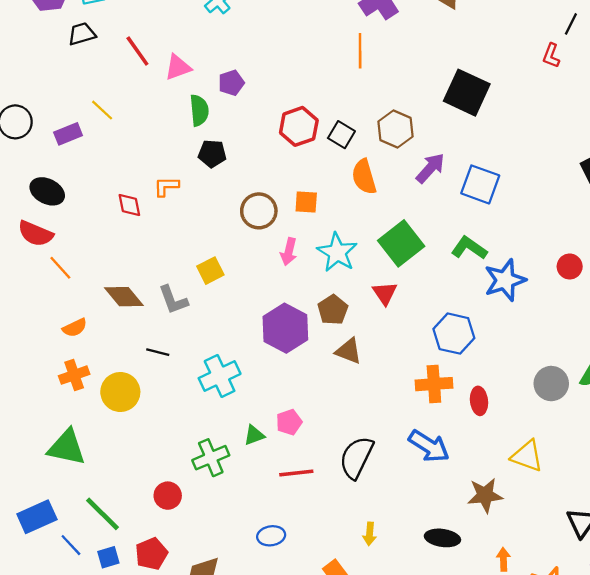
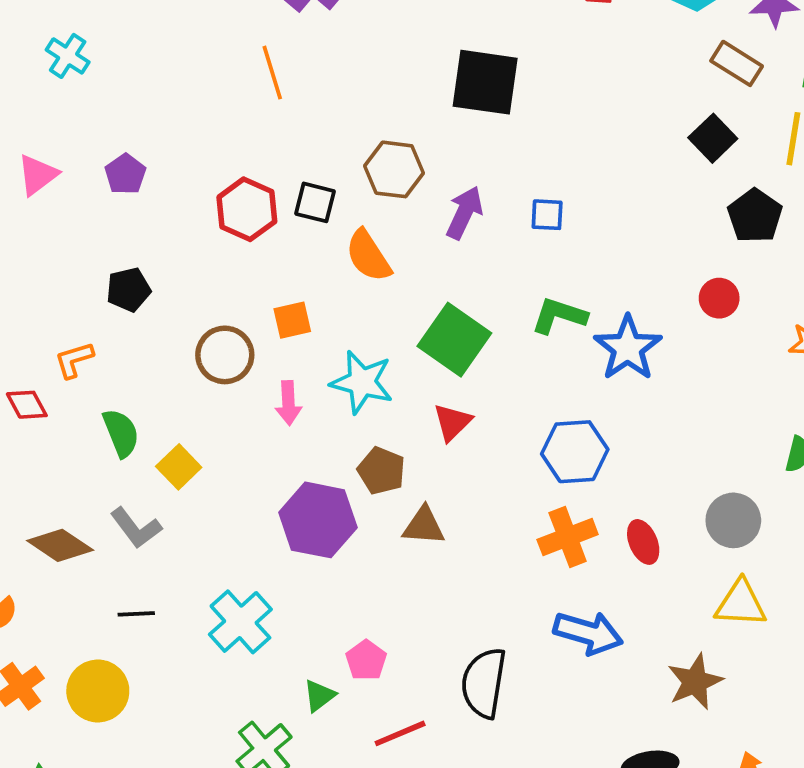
orange line: (360, 51) -> (272, 73), moved
green semicircle: (199, 110) -> (121, 433), moved
blue square: (480, 184) -> (547, 215), size x0.6
red triangle: (385, 293) -> (452, 422), turned 36
gray circle: (551, 384) -> (733, 520), moved

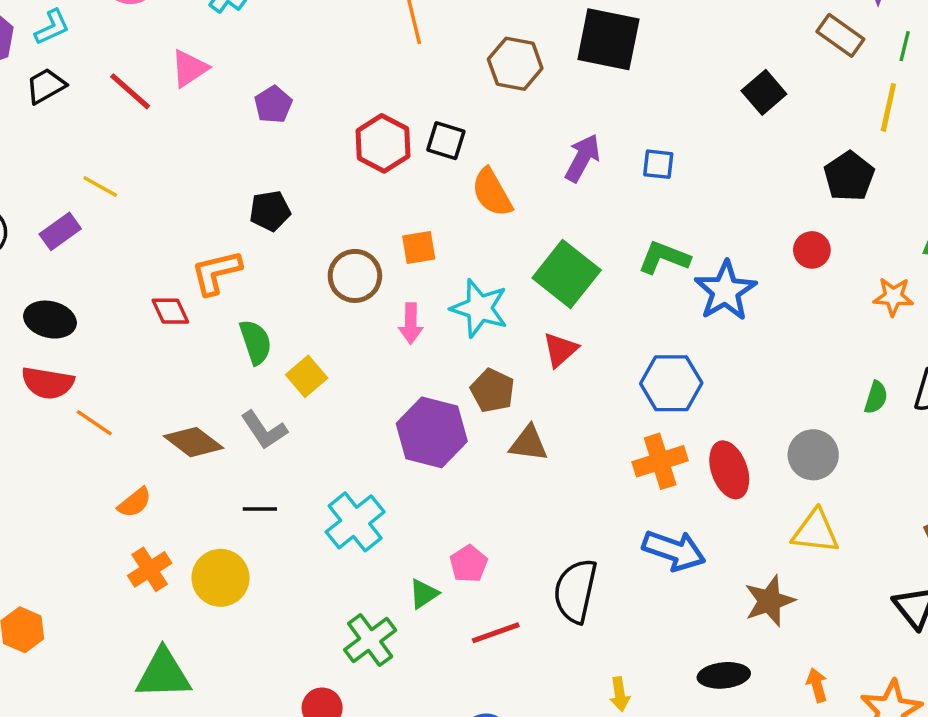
black square: (713, 138) -> (764, 92), moved
brown hexagon: (394, 169) -> (515, 64), moved
pink triangle: (38, 175) -> (189, 68), moved
orange L-shape: (74, 360) -> (216, 272), size x1.4
red ellipse: (643, 542) -> (729, 470), size x1.4

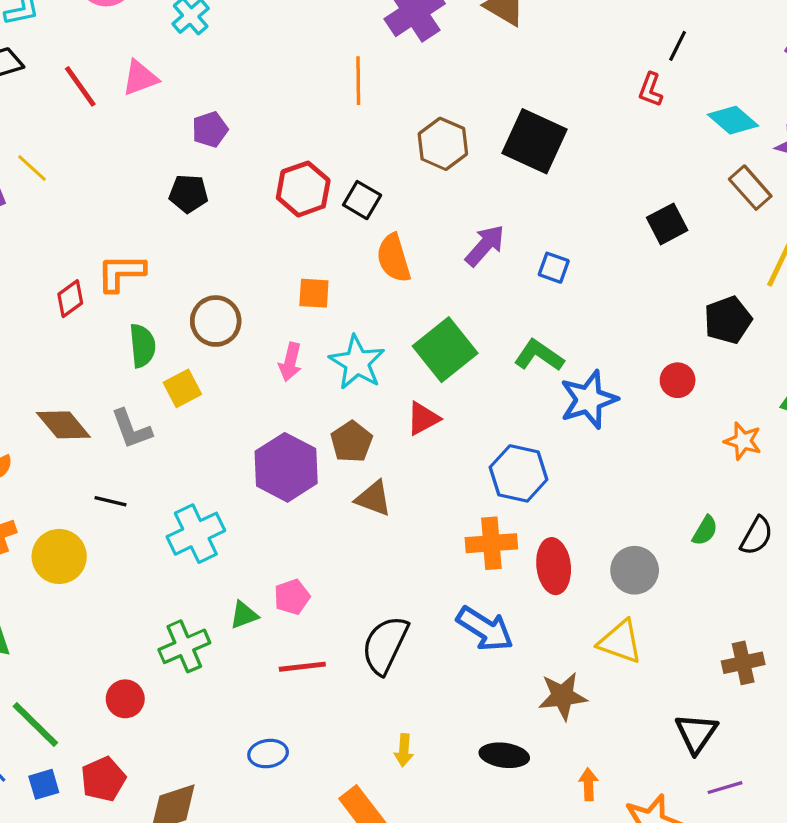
black pentagon: (270, 211) -> (188, 194), moved
brown circle: (355, 276) -> (216, 321), moved
red diamond: (170, 311) -> (70, 299), turned 66

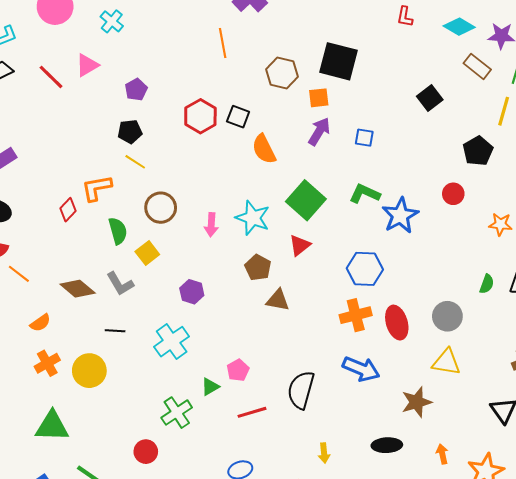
yellow line: (32, 168) -> (135, 162), moved
orange square: (314, 293) -> (319, 98), moved
purple hexagon: (286, 467) -> (192, 292), moved, size x0.6

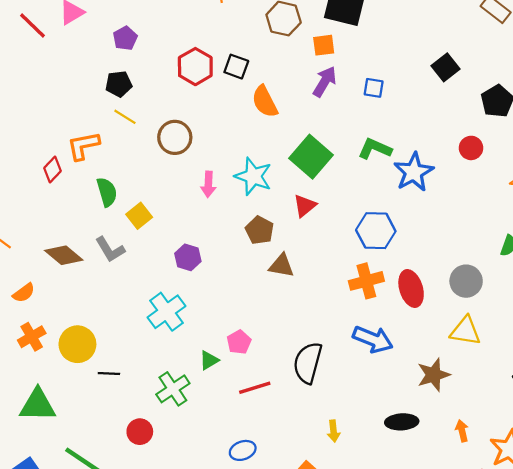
black square: (430, 98) -> (446, 67), moved
brown circle: (161, 208) -> (175, 137), moved
black line: (115, 331) -> (109, 374), moved

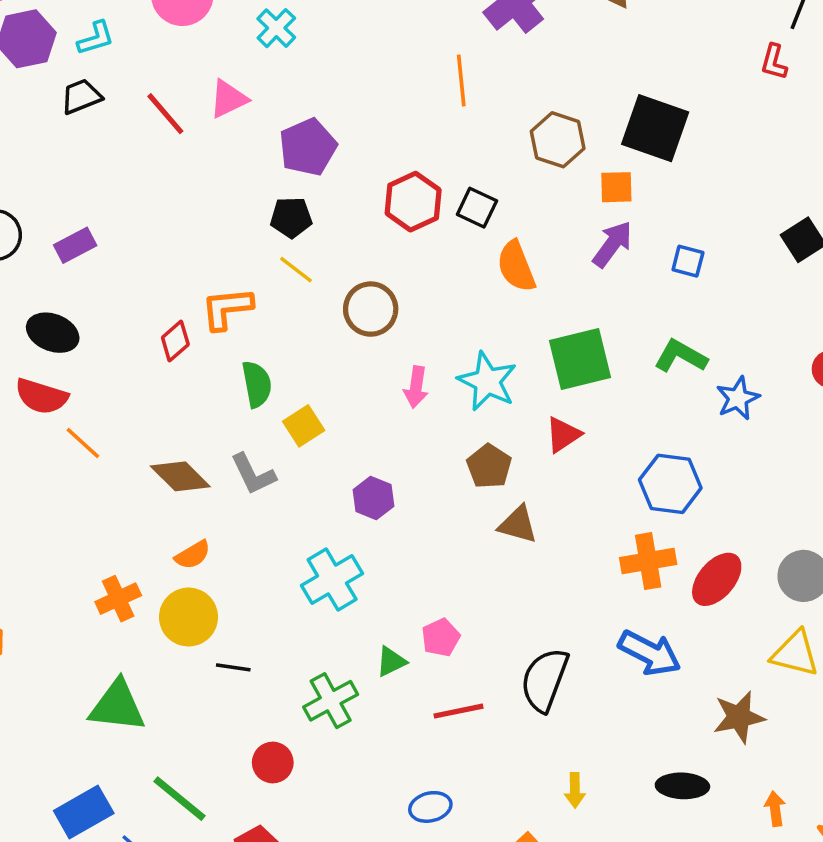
purple pentagon: (125, 38) -> (308, 147), size x1.5
green square: (311, 157) -> (580, 359), turned 30
blue star: (414, 172) -> (738, 398), size x0.7
red ellipse: (411, 288) -> (717, 579), turned 52
orange semicircle: (24, 293) -> (193, 555), moved

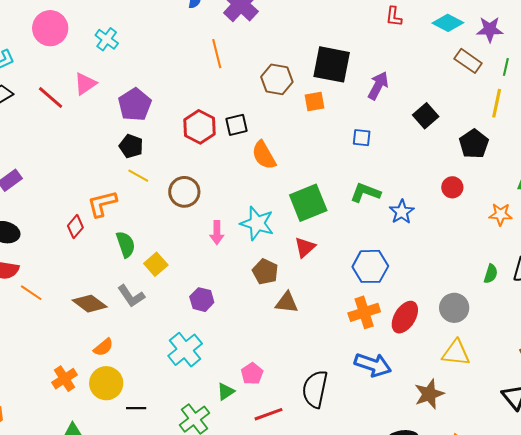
black square: (477, 208) -> (236, 125), turned -30
black pentagon: (291, 217) -> (131, 146), turned 30
purple arrow: (612, 244) -> (378, 86), moved

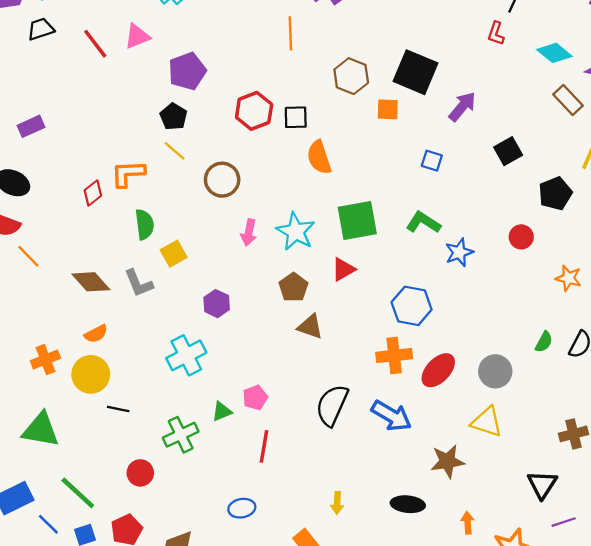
black semicircle: (315, 389) -> (332, 405), moved
red line: (268, 414) -> (264, 446), turned -72

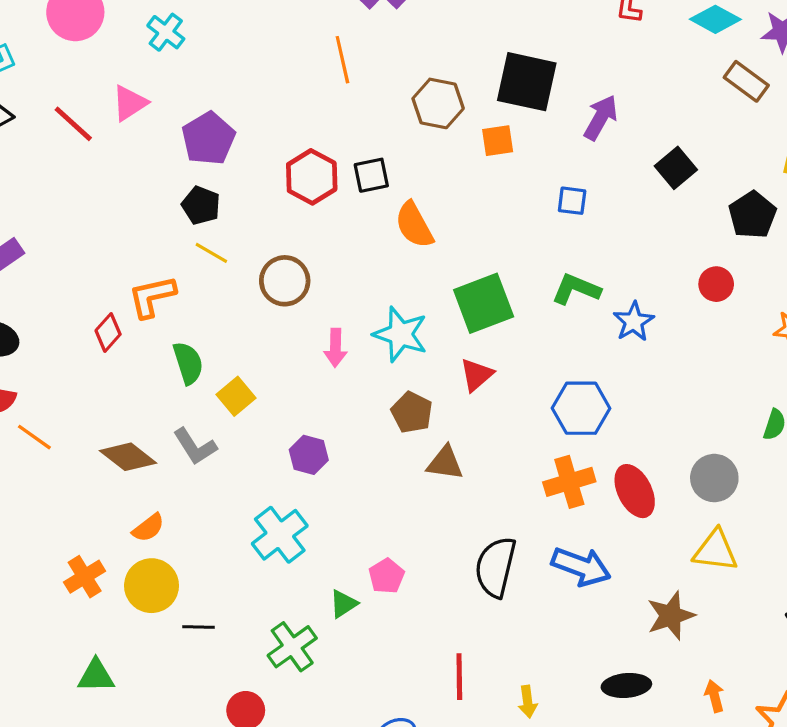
red ellipse: (438, 370) -> (635, 491), turned -60
green triangle: (41, 430) -> (96, 676), size x0.7
red line: (264, 446) -> (459, 677), moved

